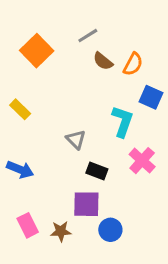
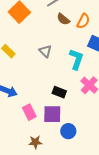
gray triangle: (76, 139) -> (45, 51), moved
pink rectangle: (28, 225) -> (29, 112), moved
brown star: (61, 231) -> (35, 142), moved

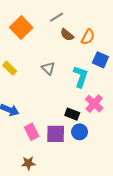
black rectangle: (59, 92) -> (72, 114), moved
blue circle: (68, 131) -> (80, 132), moved
brown star: (35, 142) -> (28, 163), moved

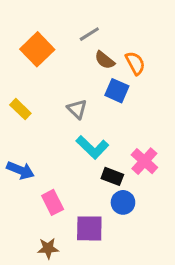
orange semicircle: (88, 37) -> (135, 63), turned -56
blue square: (100, 60) -> (117, 91), moved
cyan L-shape: (81, 77) -> (92, 147), moved, turned 115
purple square: (56, 134) -> (89, 228), moved

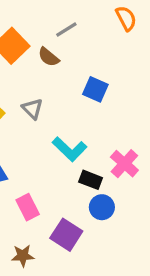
brown semicircle: (105, 60) -> (49, 57), moved
orange semicircle: (135, 63) -> (126, 18), moved
gray triangle: (77, 109) -> (32, 109), moved
purple square: (89, 228) -> (66, 235), turned 32

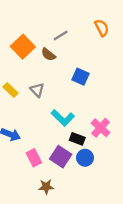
purple square: (66, 235) -> (61, 157), moved
brown star: (23, 256) -> (46, 187), moved

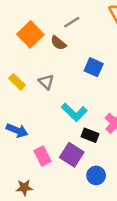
blue circle: (85, 158) -> (96, 175), moved
brown star: (46, 187) -> (24, 188), moved

